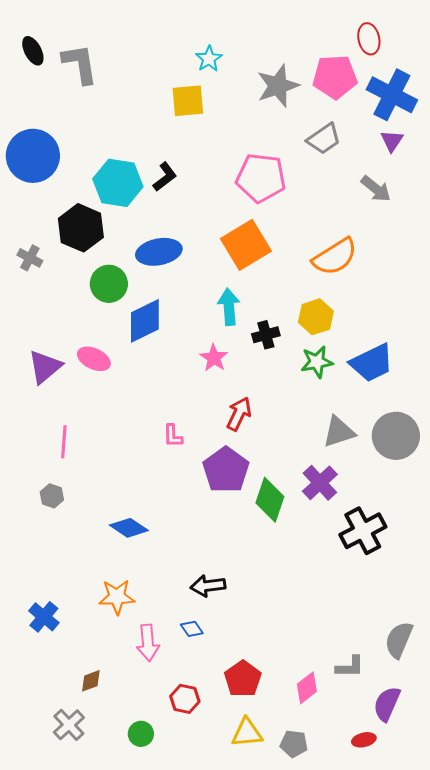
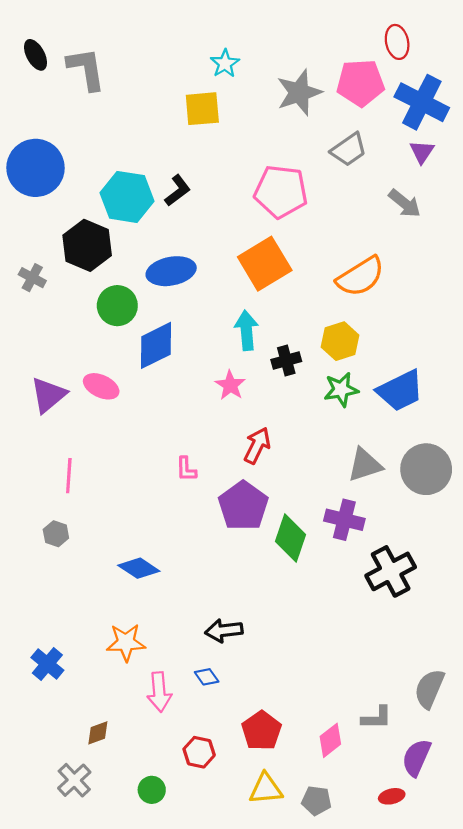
purple cross: (320, 483) -> (344, 520), turned -33

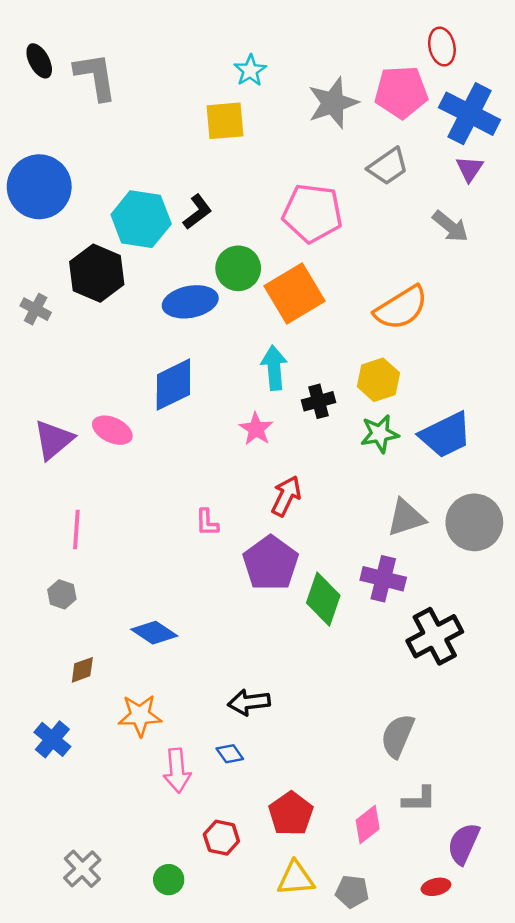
green circle: (117, 306) -> (238, 268), moved
gray semicircle: (429, 689) -> (398, 736), moved
brown diamond: (98, 733) -> (82, 670), moved

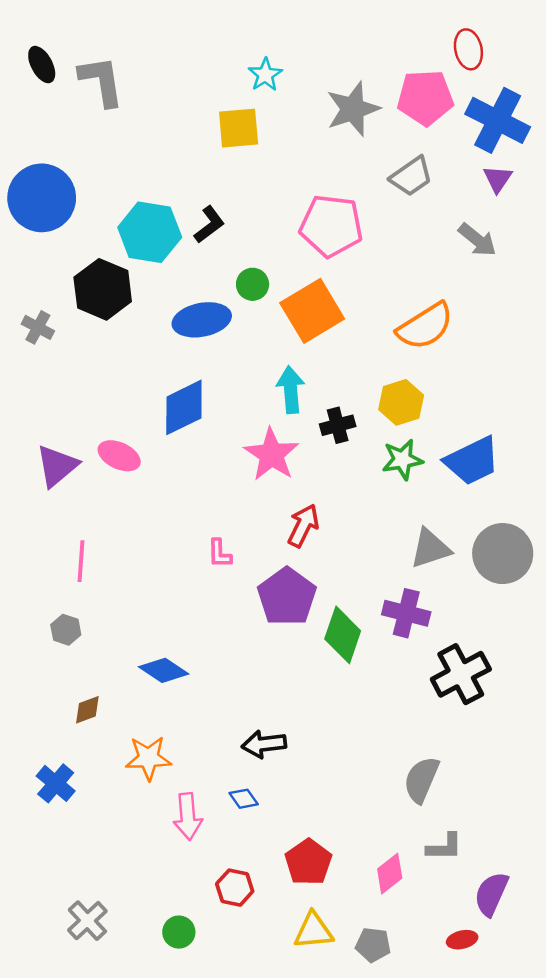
green circle: (238, 268) -> (253, 284), size x0.7
pink star: (256, 429) -> (272, 454), size x1.5

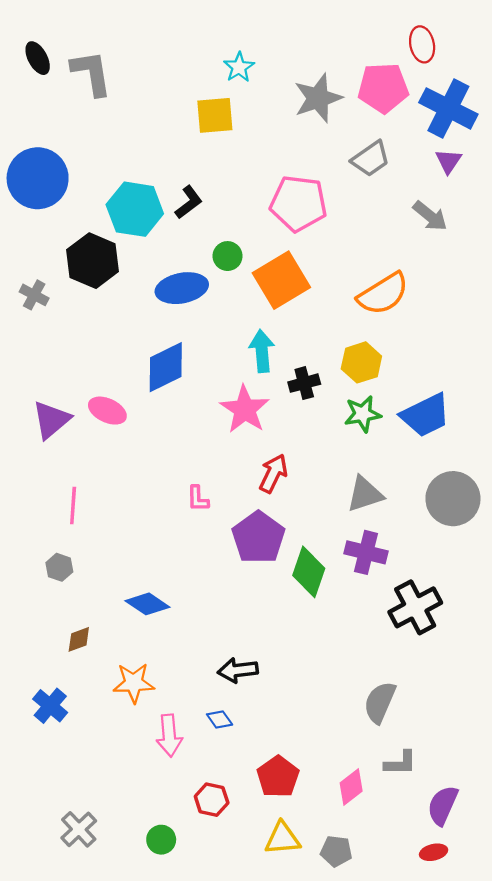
gray triangle: (430, 548) -> (365, 494), moved
red ellipse: (462, 940) -> (434, 852), moved

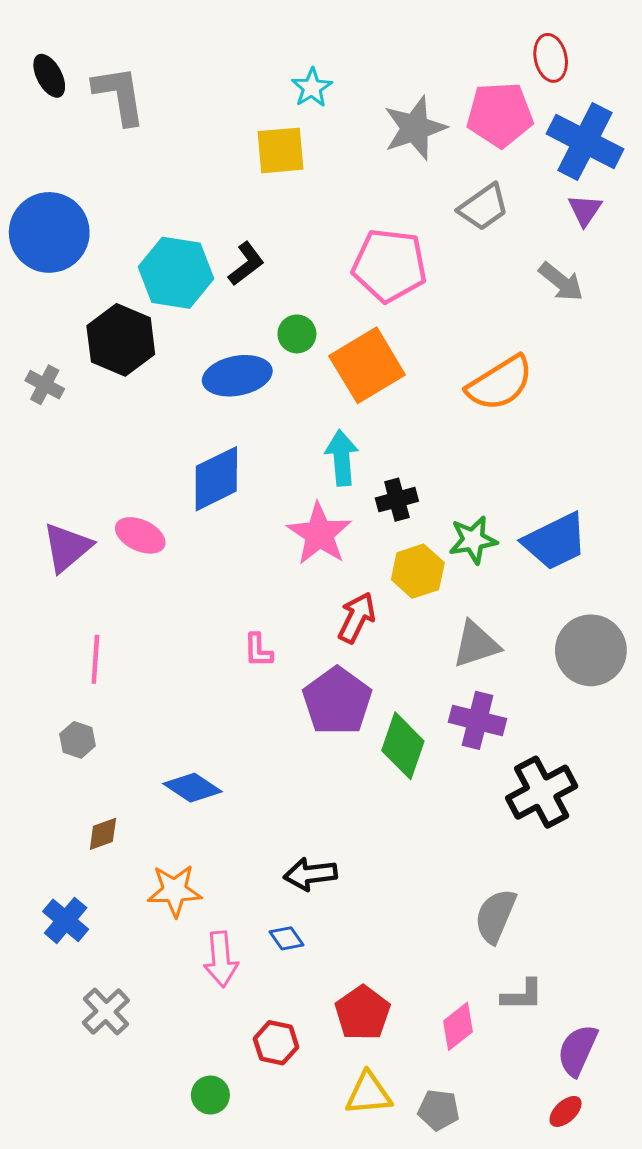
yellow hexagon: (361, 362) -> (418, 571), moved
gray cross: (79, 829) -> (106, 1011), moved
red ellipse: (434, 852) -> (566, 1111), turned -30

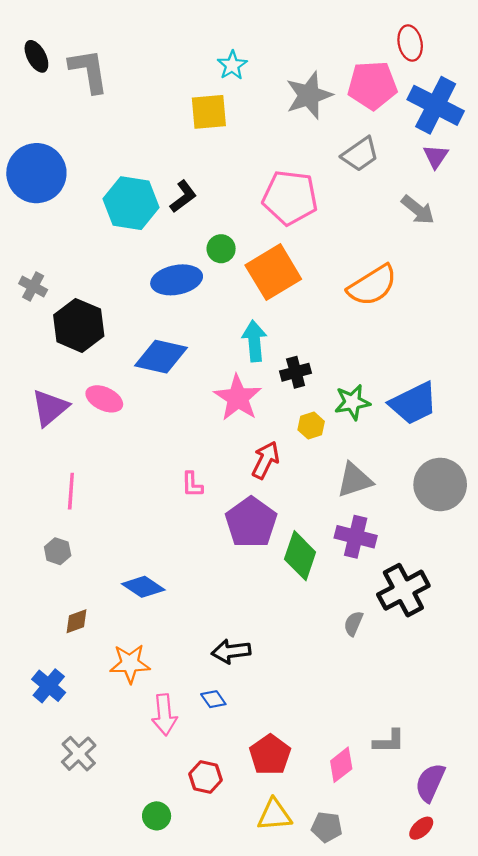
black hexagon: (121, 340) -> (79, 325), moved
blue diamond: (216, 479) -> (161, 357), turned 39
yellow hexagon: (418, 571) -> (311, 426), size x0.7
gray semicircle: (495, 916) -> (353, 624), moved, size x0.6

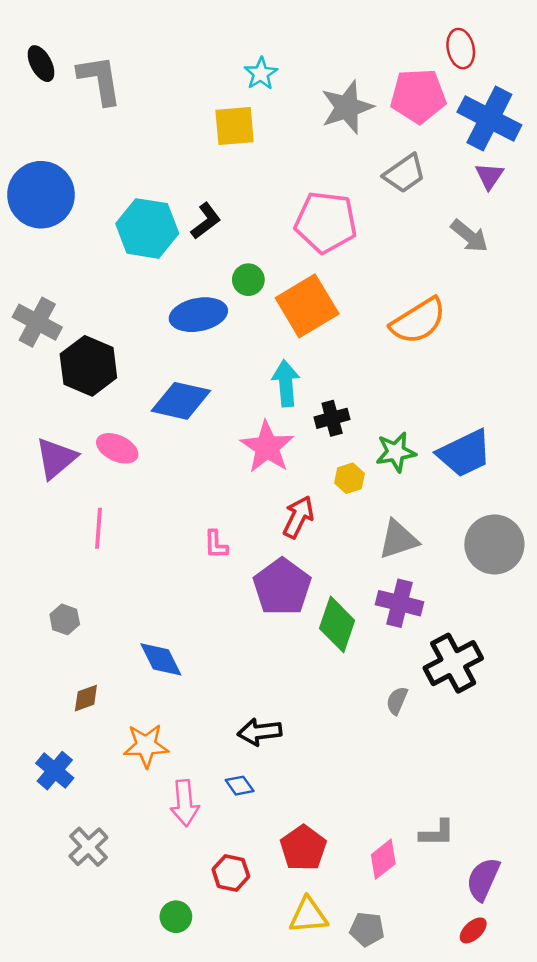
gray cross: (33, 287) -> (37, 322), size x1.5
pink line: (71, 491) -> (98, 528), moved
blue diamond: (143, 587) -> (161, 659), turned 30

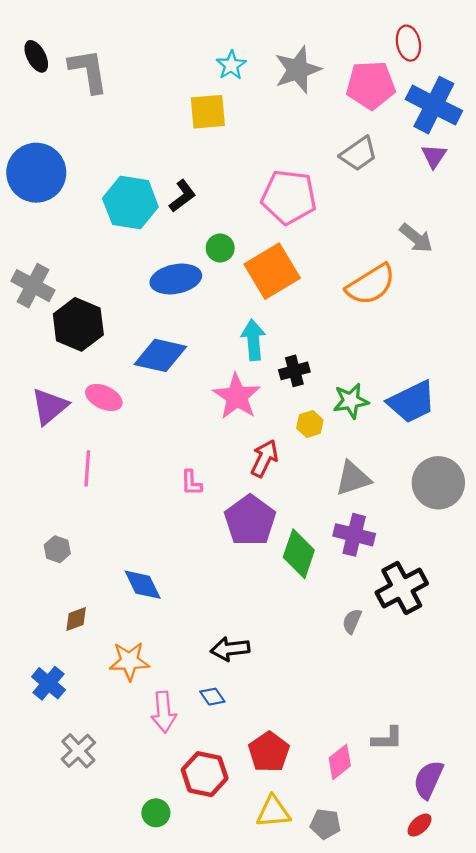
gray star: (347, 107) -> (298, 70), moved
gray arrow: (469, 236) -> (416, 238), moved
red hexagon: (231, 873) -> (205, 774), size x1.4

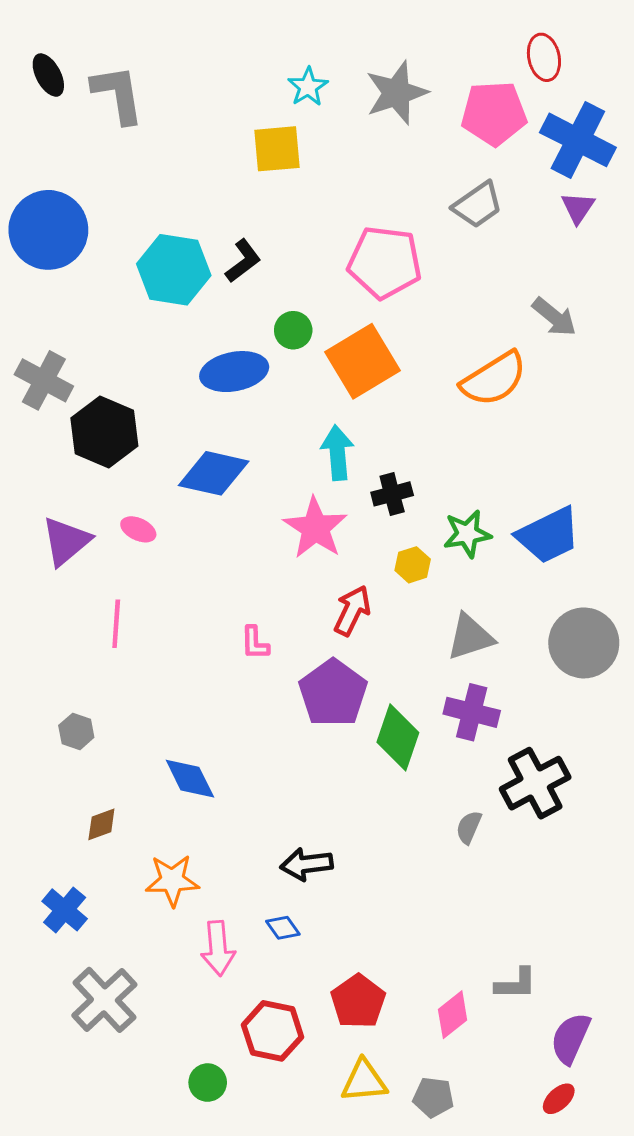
pink ellipse: (104, 397) -> (138, 529), size x0.7
gray cross: (78, 751) -> (104, 1000), size x1.4

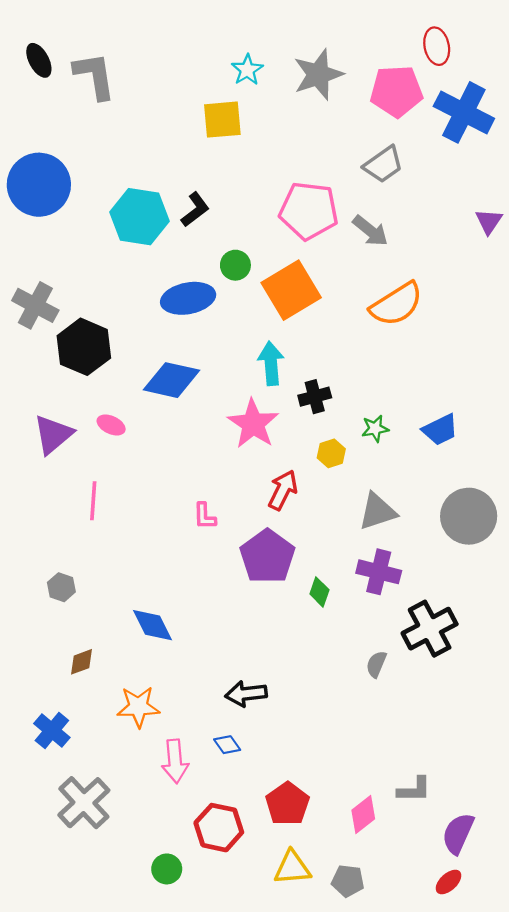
purple triangle: (578, 208) -> (489, 221), moved
gray arrow: (554, 317) -> (370, 231), moved
green star: (467, 534) -> (375, 429), size x0.7
blue trapezoid: (548, 535) -> (440, 430), size x0.7
green diamond: (398, 737) -> (319, 592), size x0.6

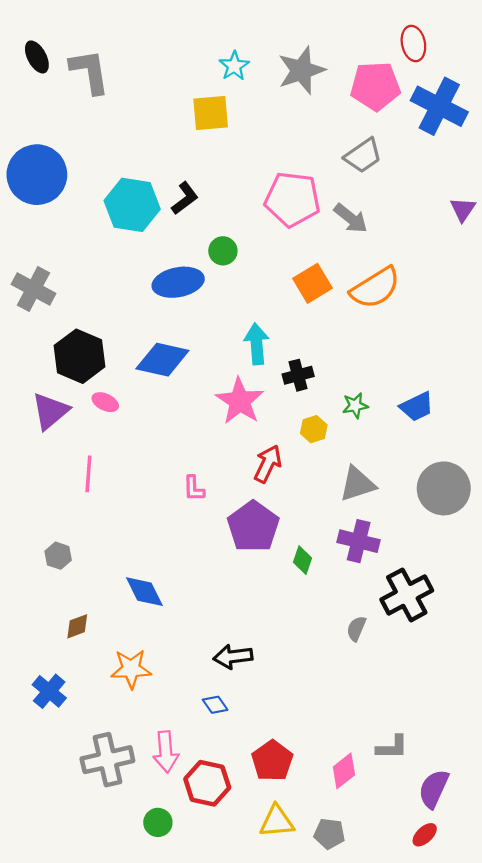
orange square: (291, 290) -> (313, 283), moved, size x0.7
black hexagon: (84, 347) -> (79, 356), moved
pink arrow: (175, 761) -> (166, 752), moved
gray cross: (84, 803) -> (107, 760), moved, turned 30

